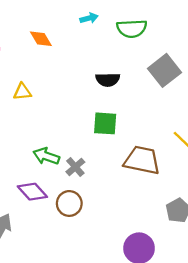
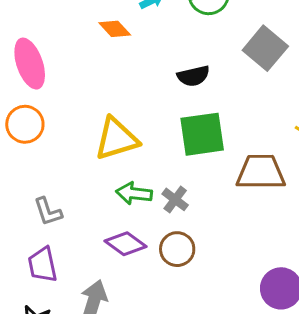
orange diamond: (41, 39) -> (115, 29), moved
yellow triangle: (22, 92) -> (116, 139), moved, size x1.8
green square: (105, 123) -> (202, 134), size x1.4

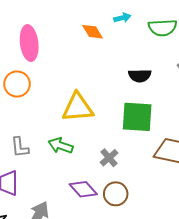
green arrow: (134, 193) -> (61, 146), moved
purple diamond: (126, 244) -> (83, 189), moved
brown circle: (177, 249) -> (116, 194), moved

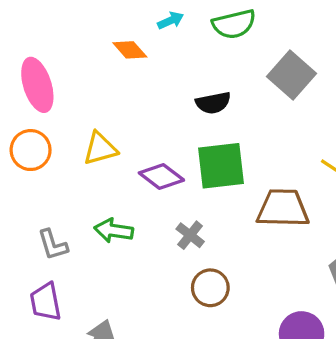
yellow triangle: (78, 107) -> (100, 149), moved, size x0.7
purple diamond: (83, 189) -> (161, 177), moved

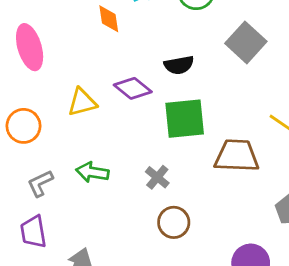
orange diamond: (130, 50) -> (109, 19), turned 32
orange circle: (31, 150) -> (24, 126), moved
purple diamond: (161, 177) -> (133, 88), moved
gray L-shape: (53, 245) -> (40, 183), turned 80

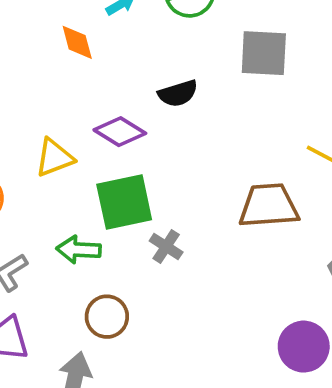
gray square: (246, 42) -> (264, 53), turned -33
green square: (185, 119) -> (124, 202), moved
brown circle: (174, 222) -> (107, 317), moved

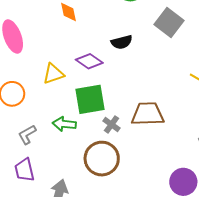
gray square: (264, 53) -> (169, 22), turned 32
brown trapezoid: (269, 206) -> (148, 114), moved
brown circle: (107, 317) -> (102, 159), moved, size x1.5

